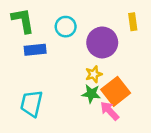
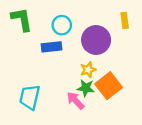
blue rectangle: (35, 50) -> (51, 47), moved
pink arrow: (110, 111) -> (75, 101), moved

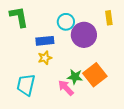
cyan circle: (62, 25) -> (66, 22), moved
yellow star: (88, 70) -> (45, 58), moved

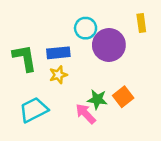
green L-shape: (19, 17) -> (25, 58), moved
orange square: (95, 75) -> (123, 97), size x0.7
cyan trapezoid: (26, 85) -> (34, 110), turned 50

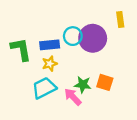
cyan circle: (86, 28) -> (73, 36), moved
orange square: (123, 97) -> (105, 82), turned -35
cyan trapezoid: (34, 110) -> (44, 88), moved

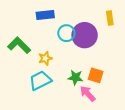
blue rectangle: (50, 45) -> (45, 15), moved
green L-shape: (21, 49) -> (19, 45), turned -35
pink arrow: (73, 97) -> (88, 94), moved

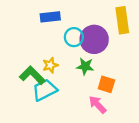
yellow rectangle: (110, 18) -> (122, 20), size x1.6
green L-shape: (19, 45) -> (32, 75), moved
green star: (76, 77) -> (85, 66), moved

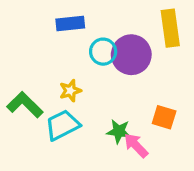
green star: (85, 66) -> (119, 131), moved
green L-shape: (32, 75) -> (25, 105), moved
orange square: (106, 84) -> (164, 117), moved

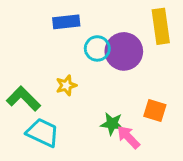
cyan trapezoid: (62, 125) -> (43, 133), moved, turned 52

